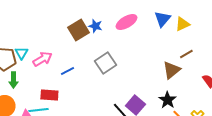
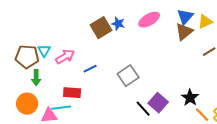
gray square: (105, 63) -> (128, 76), moved
brown triangle: (171, 70) -> (184, 32), moved

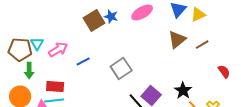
brown triangle: (184, 32) -> (177, 40), moved
red rectangle: (72, 93) -> (55, 87), moved

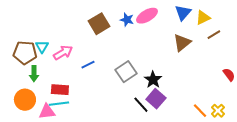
blue star: (111, 17) -> (127, 20), moved
brown line: (202, 45) -> (214, 35), moved
black star: (183, 91) -> (153, 80), moved

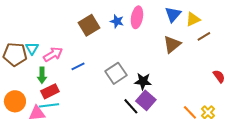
pink ellipse: (147, 16) -> (137, 17), turned -50
green arrow: (34, 74) -> (42, 75), moved
black star: (153, 80) -> (143, 81), turned -30
red rectangle: (60, 90) -> (50, 91), turned -30

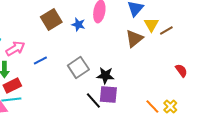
yellow triangle: (193, 19) -> (151, 24), moved, turned -35
blue star: (117, 21) -> (78, 24), moved
purple square: (146, 100) -> (108, 94), turned -36

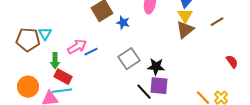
blue star: (78, 24) -> (123, 23), moved
yellow triangle: (151, 24) -> (185, 16), moved
pink arrow: (15, 48) -> (77, 47), moved
red rectangle: (12, 86) -> (63, 77), turned 54

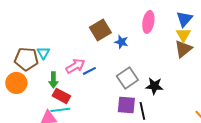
purple square: (159, 86) -> (126, 105), moved
orange circle: (28, 87) -> (16, 83), moved
black line: (144, 92) -> (142, 111), turned 30

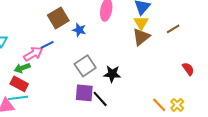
blue line: (89, 71) -> (47, 45), moved
green arrow: (53, 80) -> (22, 68), moved, turned 70
black line: (142, 111) -> (100, 99), turned -30

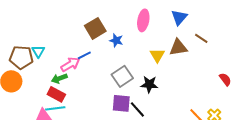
yellow triangle: (141, 23) -> (157, 55), moved
brown line: (173, 29) -> (201, 38), moved, turned 64
brown triangle: (141, 37) -> (178, 47), turned 30

